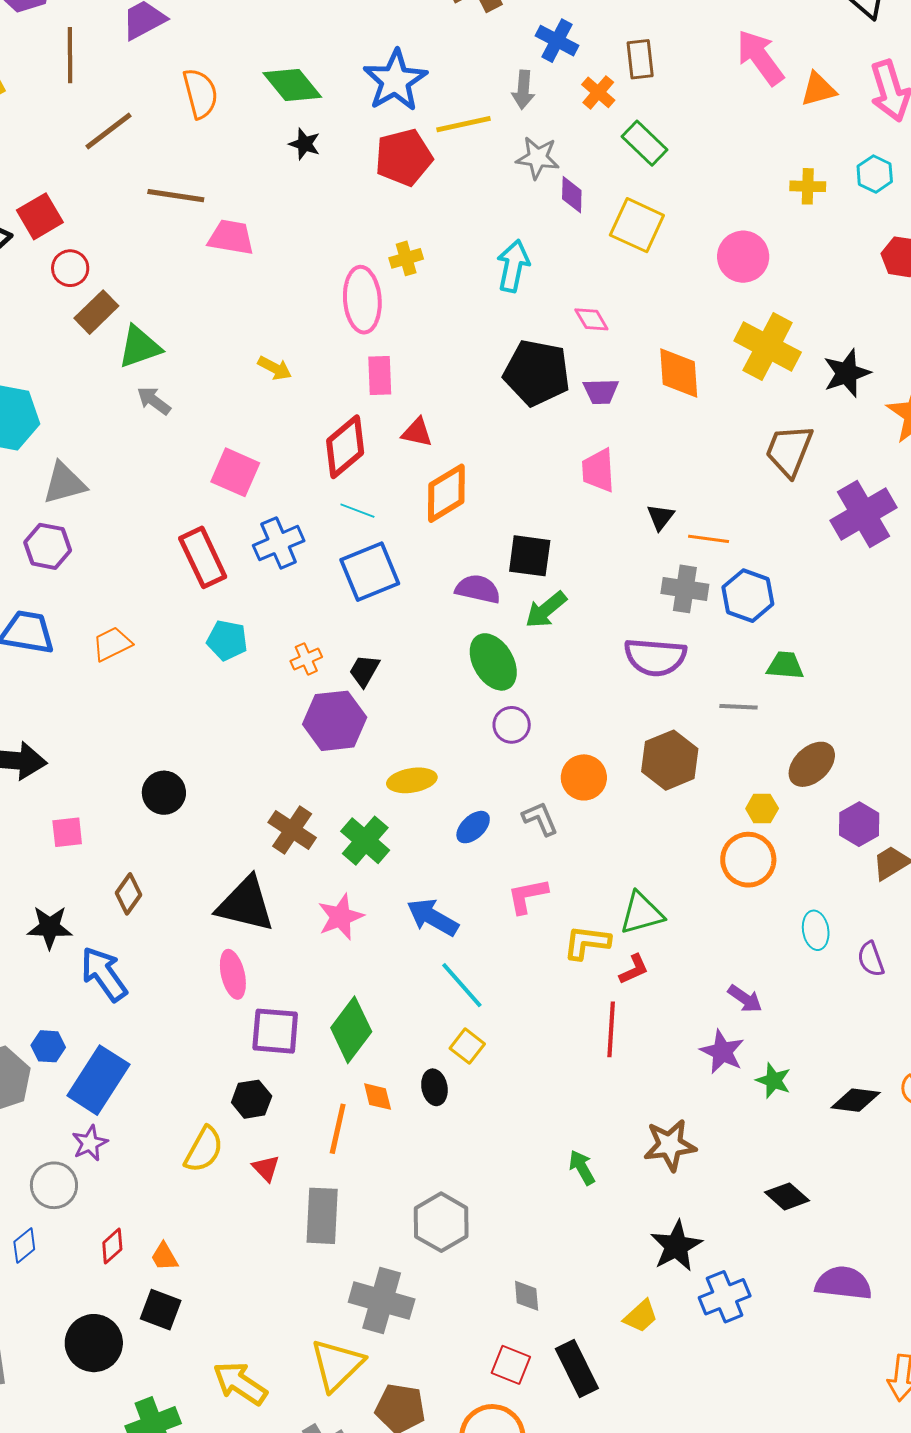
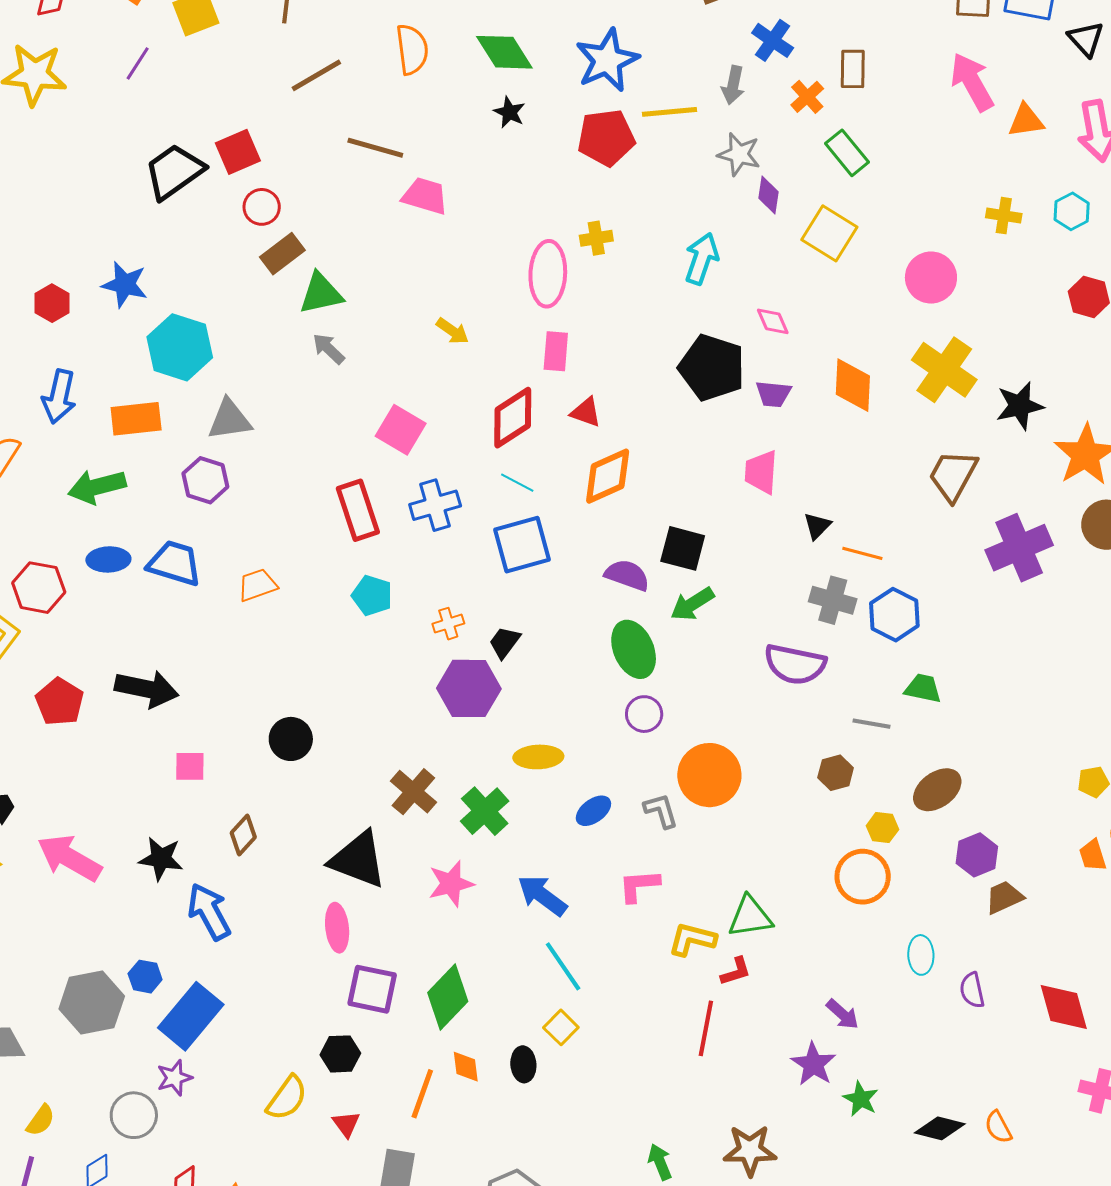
brown hexagon: (670, 760) -> (836, 773), moved, size x0.6
orange circle: (584, 777) -> (709, 775), size x1.4

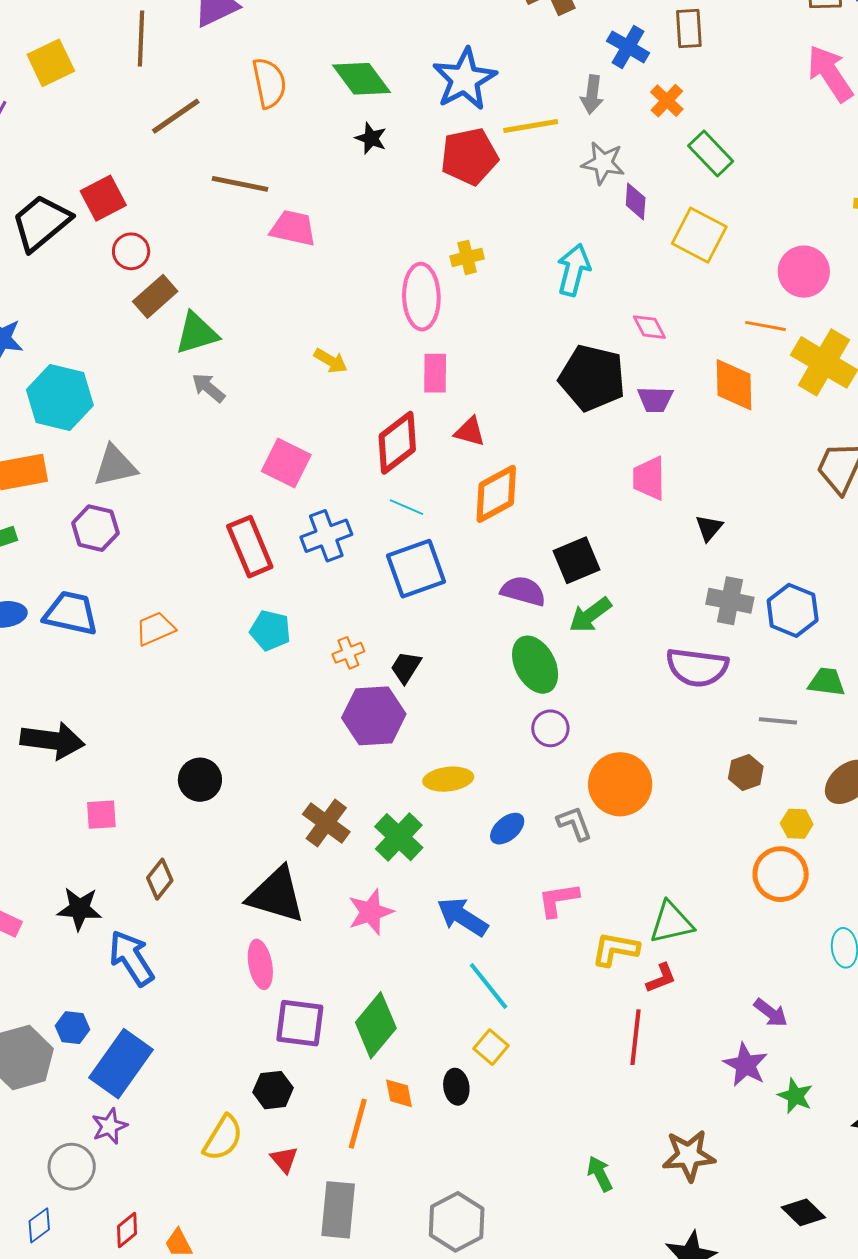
brown rectangle: (853, 69) -> (689, 29), moved
black square: (683, 548) -> (576, 560), turned -33
orange line: (862, 553) -> (765, 326), moved

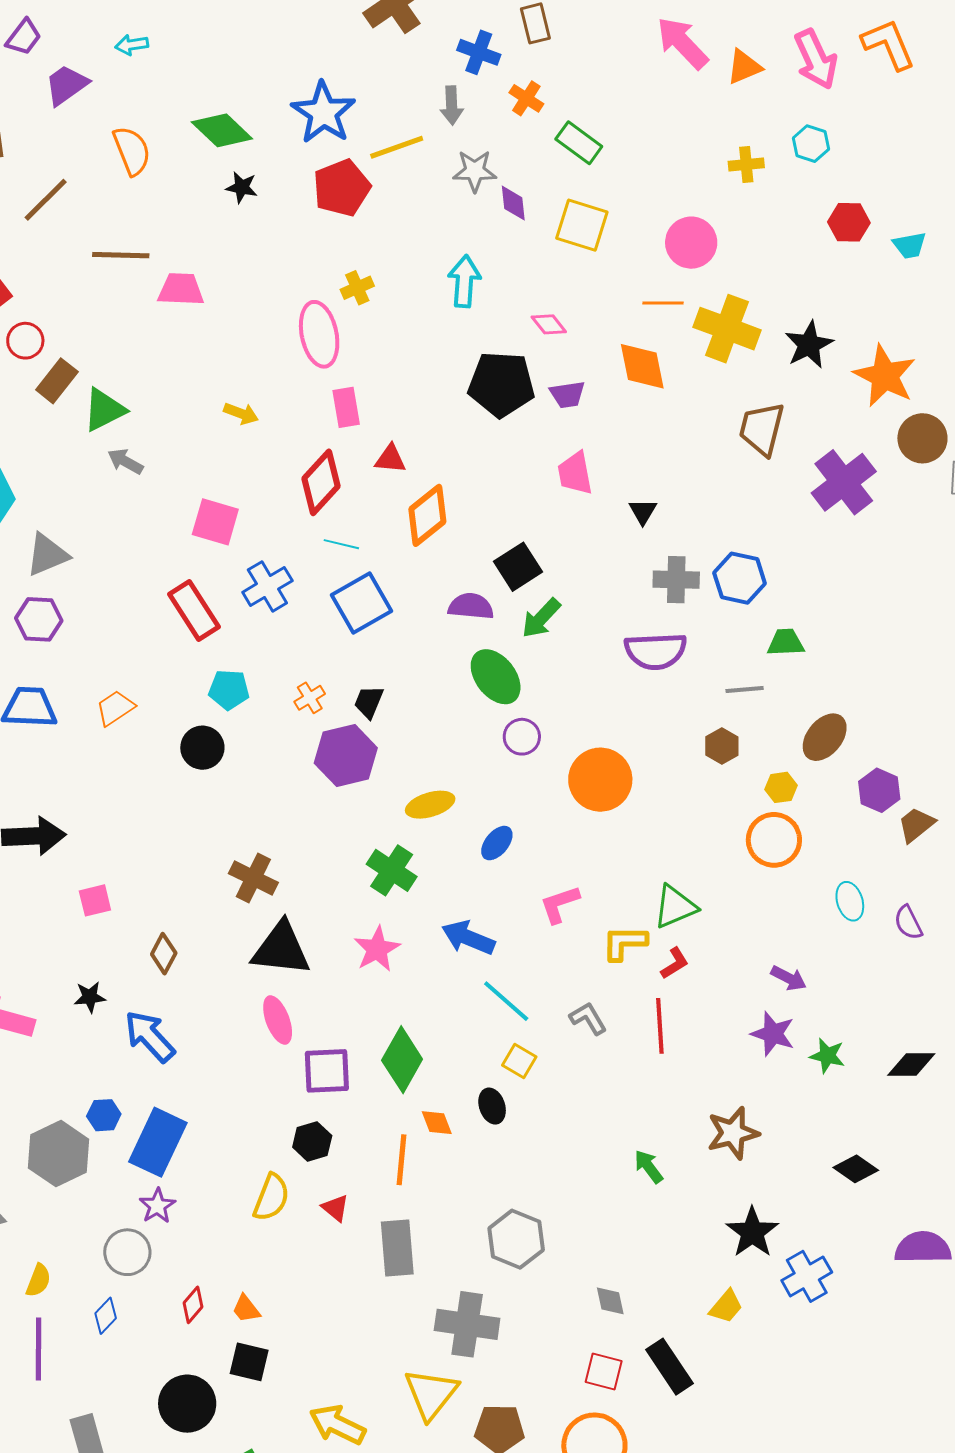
black circle: (200, 780) -> (202, 748), moved
brown cross: (326, 823) -> (253, 878), moved
gray L-shape: (574, 823) -> (588, 1018), moved
black star: (79, 909) -> (90, 997), size x0.7

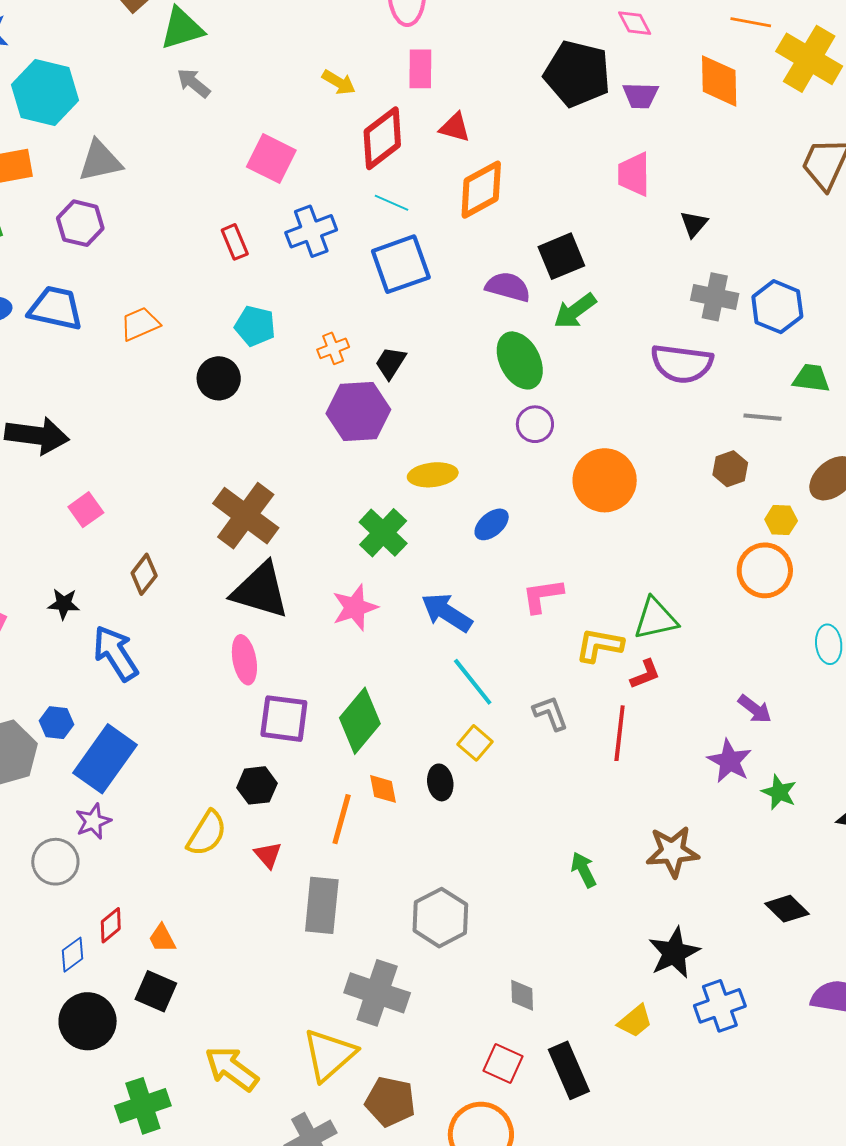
yellow arrow: (241, 413) -> (339, 82), moved
red rectangle: (194, 611) -> (235, 242), size x0.6
brown cross: (253, 878) -> (246, 516), size x1.4
pink square: (95, 900) -> (86, 510), turned -32
blue diamond: (106, 1316) -> (72, 955), moved

